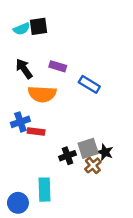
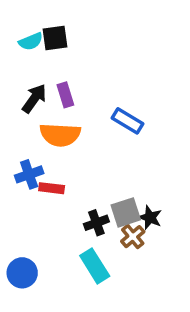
purple rectangle: (58, 66) -> (65, 95), moved, turned 56
black arrow: (24, 69) -> (34, 98), turned 70
cyan rectangle: (45, 190) -> (95, 266), moved, turned -30
blue circle: (18, 203) -> (22, 273), moved

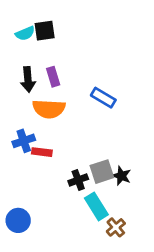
black arrow: (34, 98) -> (28, 79), turned 140
brown cross: (133, 237) -> (116, 227), moved
cyan rectangle: (95, 266) -> (96, 206), moved

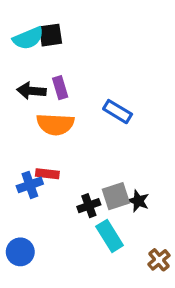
cyan semicircle: (25, 33) -> (28, 38), size x1.4
black arrow: (28, 79) -> (31, 91), turned 100
blue cross: (24, 141) -> (30, 185), moved
brown cross: (116, 227) -> (159, 260), moved

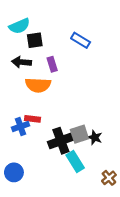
black square: (51, 35) -> (35, 40), moved
purple rectangle: (60, 88) -> (52, 64), moved
blue rectangle: (118, 112) -> (81, 40), moved
black cross: (89, 206) -> (61, 141), size x1.6

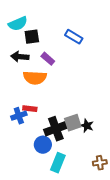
purple rectangle: (52, 64) -> (48, 59), turned -32
cyan rectangle: (75, 161) -> (58, 163), moved, turned 54
blue circle: (14, 172) -> (43, 145), moved
brown cross: (109, 178) -> (100, 163), turned 32

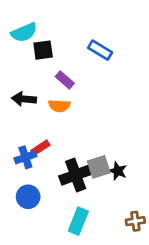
black arrow: (20, 57) -> (24, 99), moved
orange semicircle: (35, 78) -> (59, 106), moved, size x0.7
red rectangle: (30, 109) -> (40, 148), turned -40
blue circle: (43, 145) -> (28, 197), moved

